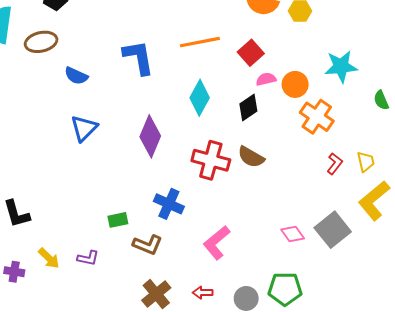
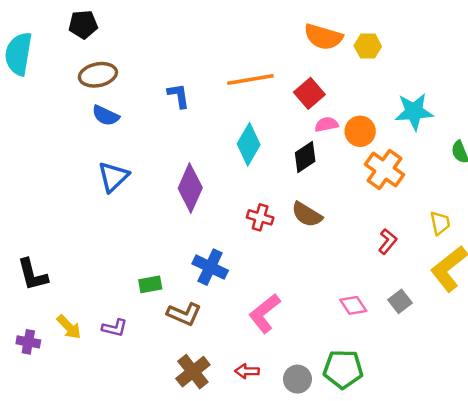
brown ellipse: (41, 42) -> (98, 75), moved
blue L-shape: (139, 57) -> (179, 96), size x0.6
red cross: (211, 160) -> (260, 217), size x0.6
red L-shape: (335, 164) -> (387, 241), moved
gray square: (333, 230) -> (400, 301), size x0.6

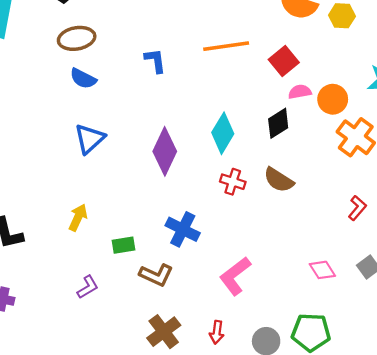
cyan diamond: (249, 144) -> (223, 133), moved
yellow arrow: (69, 327) -> (78, 217), moved, turned -112
purple L-shape: (115, 328) -> (88, 287), turned -45
red arrow: (247, 371) -> (217, 332), turned -85

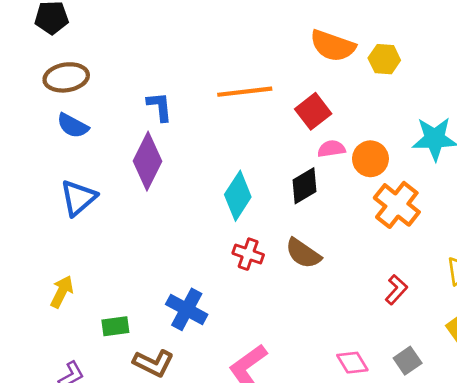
purple diamond: (165, 151) -> (147, 161), moved

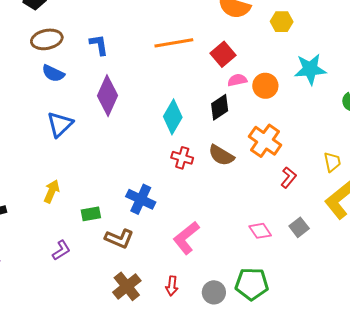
yellow hexagon: (384, 59) -> (282, 22), moved
blue L-shape: (160, 107) -> (99, 45), moved
orange cross: (397, 205) -> (265, 141), moved

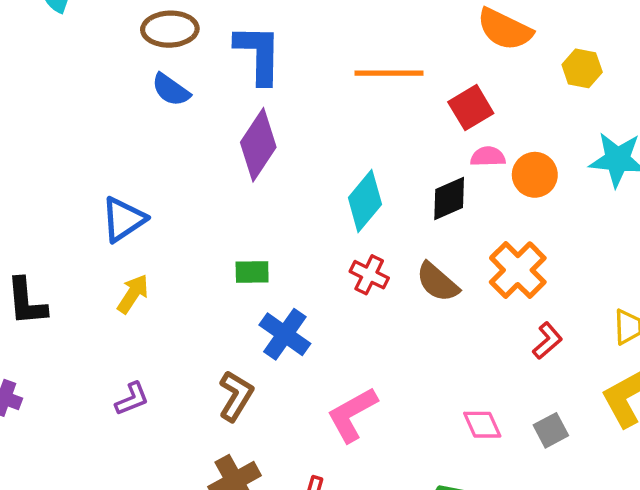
blue L-shape: (99, 45) -> (259, 54), size x1.6
blue triangle: (60, 124) -> (123, 219), moved
green rectangle: (91, 214) -> (252, 272), moved
brown L-shape: (119, 239) -> (236, 396), turned -92

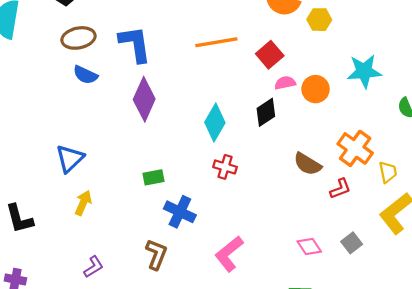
yellow hexagon: (582, 68) -> (319, 20), moved
orange cross: (518, 270) -> (355, 148), moved
brown semicircle: (437, 282) -> (307, 164), moved
red L-shape: (547, 341) -> (340, 189), turned 30

